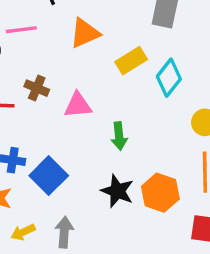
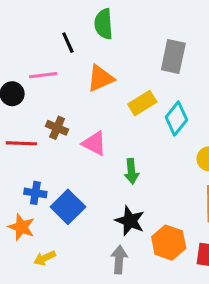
pink triangle: (78, 105) -> (94, 143), turned 32
orange hexagon: (160, 193) -> (169, 243), moved
gray arrow: (64, 232) -> (119, 260), moved

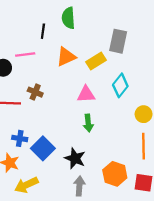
black line: (68, 43) -> (43, 31), turned 32
yellow rectangle: (142, 103) -> (96, 61), moved
pink triangle: (94, 143) -> (86, 94), moved, turned -30
black star: (130, 221) -> (75, 158), moved
yellow arrow: (45, 258) -> (26, 185), size x1.5

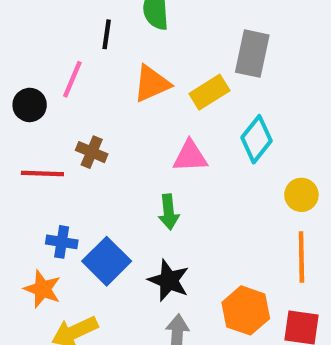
pink line: (25, 54) -> (72, 79), turned -60
green arrow: (88, 123) -> (169, 212), moved

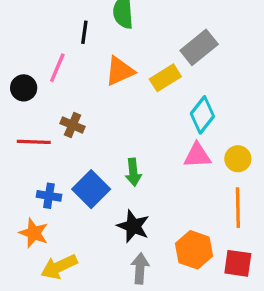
gray rectangle: (252, 54) -> (199, 47), turned 39
pink triangle: (190, 156) -> (197, 155), moved
blue square: (107, 261) -> (91, 189), moved

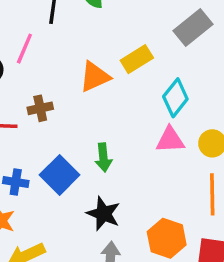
gray rectangle: (199, 47) -> (193, 28), moved
orange triangle: (120, 71) -> (95, 77), moved
brown cross: (73, 125) -> (40, 108), turned -35

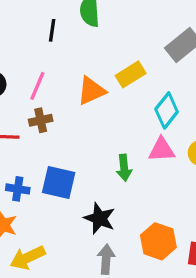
pink line: (24, 49) -> (37, 86), moved
green arrow: (103, 157) -> (124, 168), moved
blue square: (60, 175) -> (59, 182), turned -32

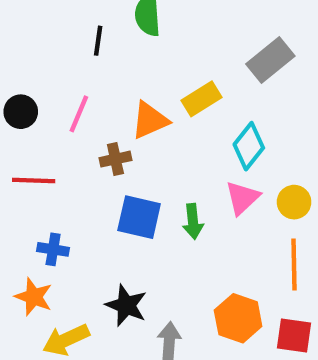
brown cross: (41, 120) -> (115, 159), moved
pink triangle: (162, 150) -> (242, 198), turned -40
blue square: (59, 182) -> (139, 217), moved
black star: (100, 218) -> (126, 305), moved

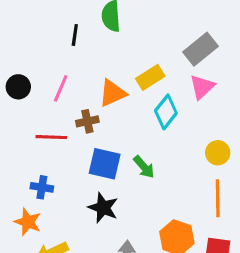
cyan diamond: (249, 146) -> (166, 112), moved
red line: (34, 181) -> (51, 137), moved
pink triangle: (242, 198) -> (202, 87), moved
green arrow: (193, 221) -> (144, 167), turned -35
black star: (126, 305) -> (103, 208), moved

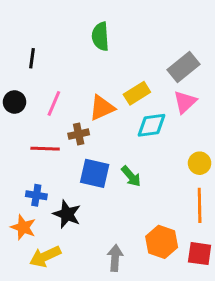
black line: (75, 35) -> (32, 58), moved
cyan diamond: (166, 112) -> (151, 125), turned 44
black star: (103, 208) -> (67, 214), moved

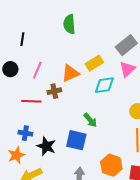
blue square: (95, 173) -> (76, 140), moved
orange star: (23, 227) -> (16, 155), turned 30

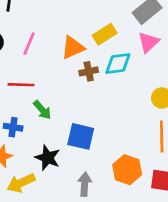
brown cross: (54, 91) -> (89, 71), moved
green arrow: (90, 120) -> (42, 110), moved
black star: (46, 146) -> (48, 158), moved

